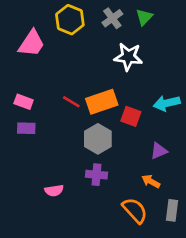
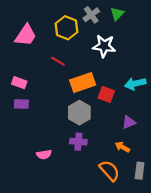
yellow hexagon: (70, 20) -> (66, 28), moved
red line: (71, 102) -> (58, 61), moved

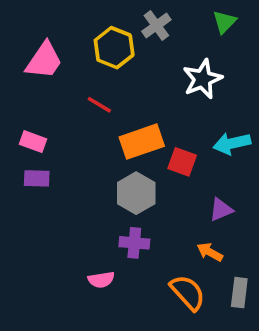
green triangle: (117, 14) -> (225, 22), moved
white star: (104, 46) -> (202, 79), moved, turned -30
pink semicircle: (44, 155) -> (101, 280), moved

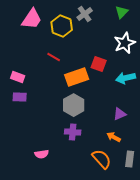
pink trapezoid: (44, 61) -> (32, 19), moved
white star: (202, 79) -> (125, 43), moved
red square: (182, 162) -> (99, 64), moved
pink semicircle: (101, 280) -> (42, 154), moved

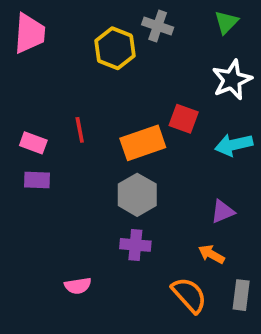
gray cross: (85, 14) -> (158, 26), turned -35
pink trapezoid: (32, 19) -> (30, 33), moved, turned -30
red line: (54, 57) -> (80, 130), moved, turned 48

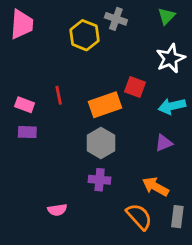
purple triangle: (223, 212) -> (164, 143), moved
orange arrow: (211, 254) -> (156, 187), size x1.4

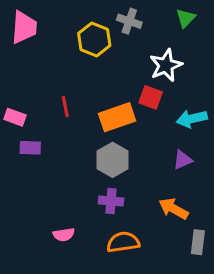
white star: (171, 58) -> (166, 65), moved
pink rectangle: (25, 105) -> (15, 117), moved
orange semicircle: (139, 217) -> (123, 242), moved, turned -56

